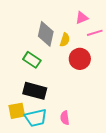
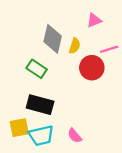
pink line: (95, 33) -> (109, 49), moved
pink semicircle: (65, 118) -> (75, 136), turned -32

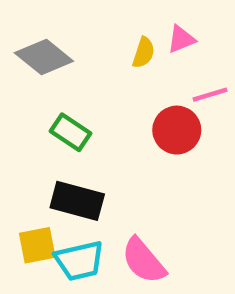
gray diamond: (53, 39) -> (44, 57), moved, turned -64
yellow semicircle: (75, 46) -> (144, 53), moved
pink semicircle: (75, 136) -> (144, 261), size x1.6

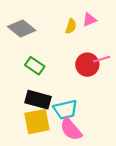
pink line: (210, 95) -> (102, 59), moved
yellow square: (37, 245) -> (37, 122), moved, size x1.4
cyan trapezoid: (79, 261) -> (65, 110), moved

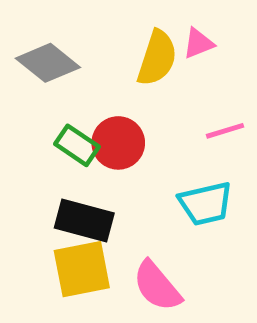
yellow semicircle: (71, 26) -> (157, 58), size x1.6
red circle: (87, 65) -> (118, 143), moved
cyan trapezoid: (65, 110) -> (206, 204), moved

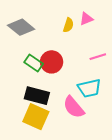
yellow semicircle: (157, 58) -> (68, 25), size x0.6
yellow square: (82, 269) -> (36, 117), turned 35
pink semicircle: (157, 286) -> (74, 107), moved

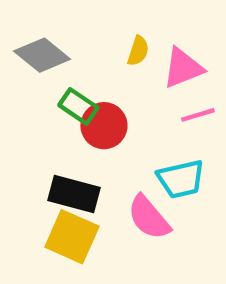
pink triangle: (86, 19) -> (183, 68), moved, size x1.5
green rectangle: (34, 63) -> (78, 106), moved

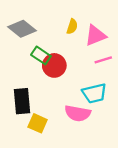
black rectangle: (74, 194) -> (22, 101), moved, turned 70
pink semicircle: (149, 217) -> (78, 113), turned -40
yellow square: (72, 237) -> (38, 123), size x0.7

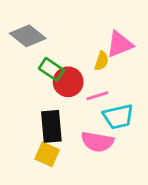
yellow semicircle: (72, 27) -> (102, 61), moved
pink line: (103, 60) -> (97, 96), moved
black rectangle: (22, 101) -> (51, 126), moved

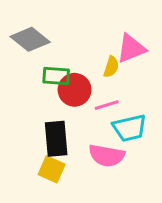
green rectangle: (51, 69) -> (56, 76), turned -30

